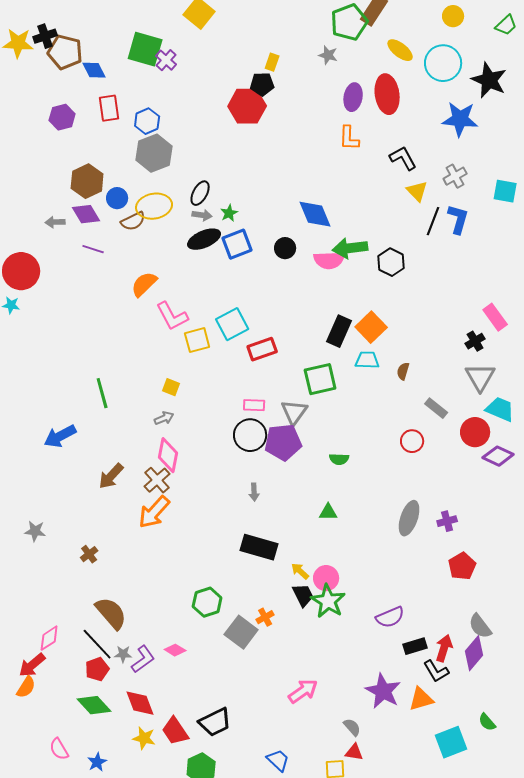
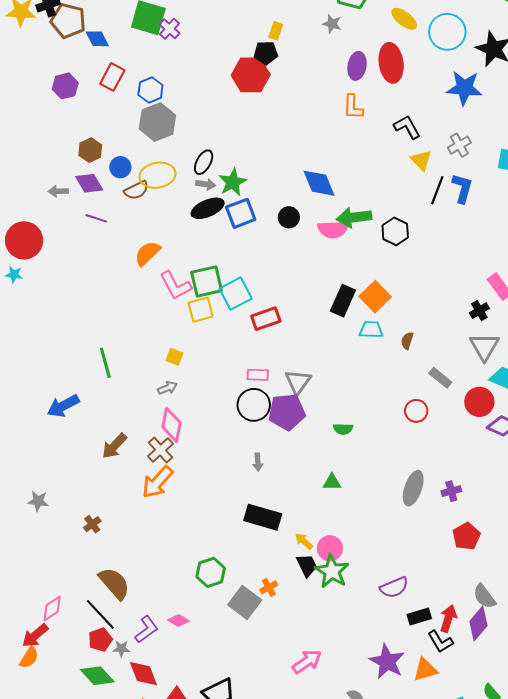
red rectangle: (109, 108) -> (112, 77), turned 36
brown hexagon: (87, 181) -> (90, 150), size x0.7
green star: (229, 213) -> (233, 182), size x1.6
green square: (320, 379) -> (207, 282), moved
gray star: (123, 654) -> (121, 649), moved

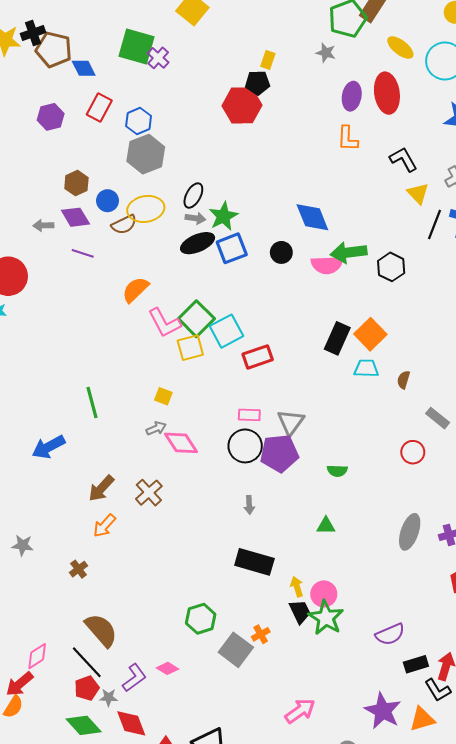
green square: (207, 282) -> (196, 319), turned -32
pink diamond: (171, 425) -> (181, 443), moved, turned -44
orange arrow: (157, 482) -> (104, 526), moved, size x0.7
yellow arrow: (304, 541) -> (297, 587), turned 30

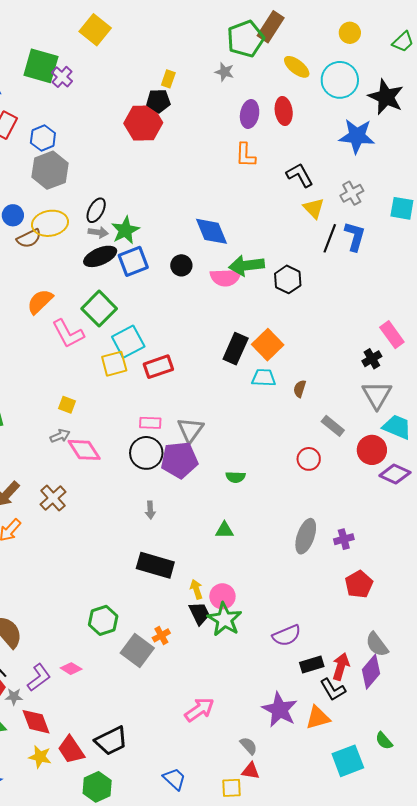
red ellipse: (387, 93) -> (284, 111), size x0.7
green square: (196, 319) -> (99, 309), moved
yellow square: (190, 348) -> (114, 364), moved

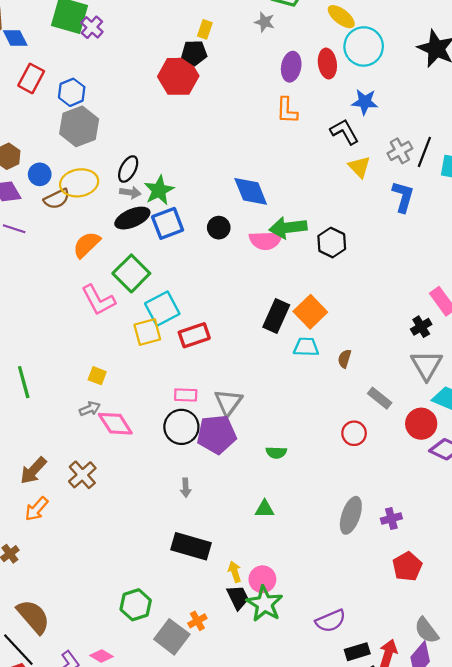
cyan circle: (340, 80) -> (364, 46), moved
blue star: (357, 136) -> (365, 102), moved, size x0.7
black line: (330, 238) -> (424, 152), moved
orange semicircle: (40, 302) -> (87, 245), moved

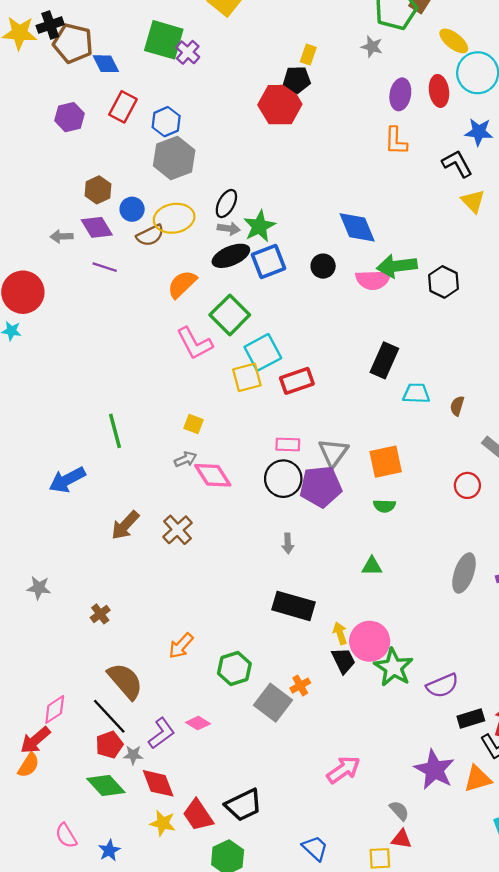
orange square: (310, 312) -> (386, 462), moved, turned 32
orange arrow: (36, 509) -> (181, 646), moved
pink circle: (262, 579) -> (370, 641), size x1.4
green star: (265, 604) -> (394, 667), moved

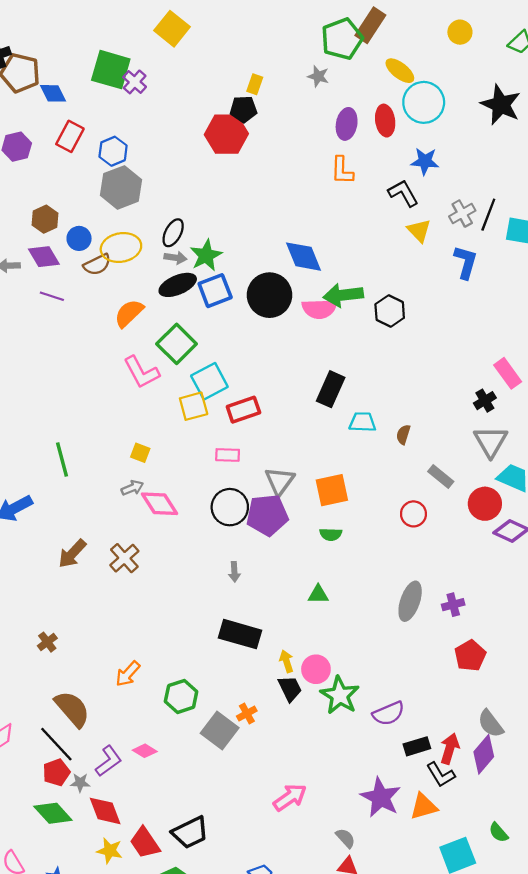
black circle: (323, 266) -> (269, 295), size x1.8
pink rectangle: (288, 445) -> (228, 455), moved
pink circle: (370, 641) -> (316, 669), size x0.7

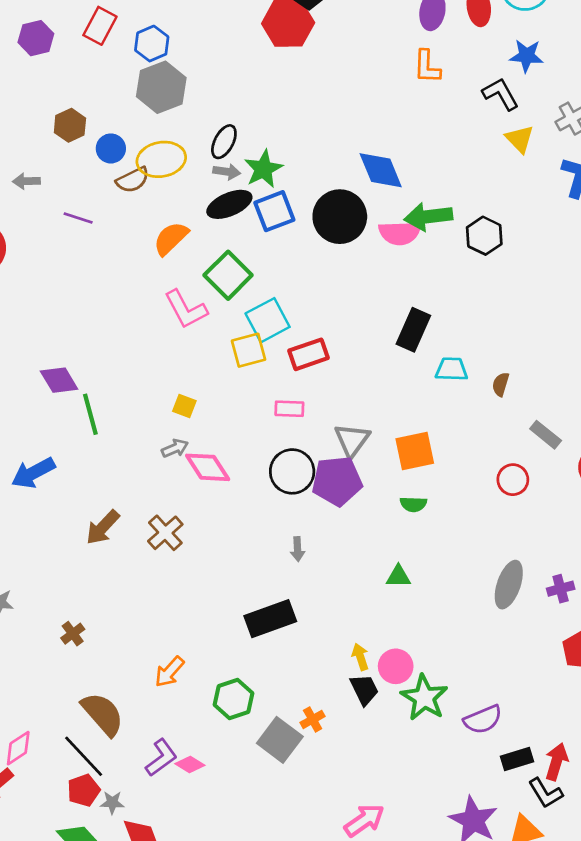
purple diamond: (44, 257) -> (59, 380), moved
black rectangle: (240, 634) -> (270, 619), moved, turned -36
purple L-shape: (109, 761) -> (161, 758), moved

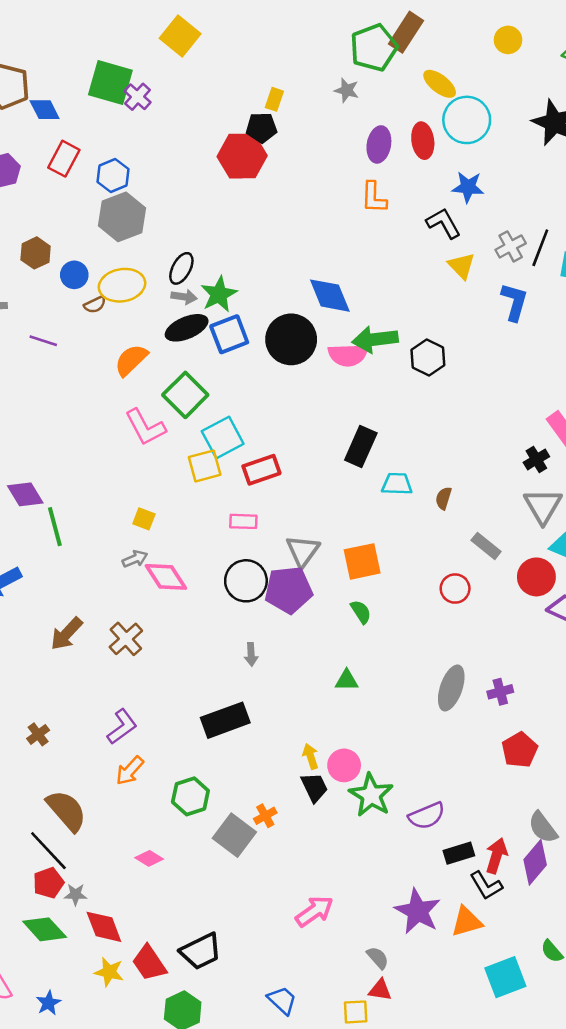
brown semicircle: (133, 180) -> (95, 305), size x0.7
green semicircle: (413, 504) -> (361, 612), turned -125
purple L-shape: (161, 758) -> (122, 727), moved

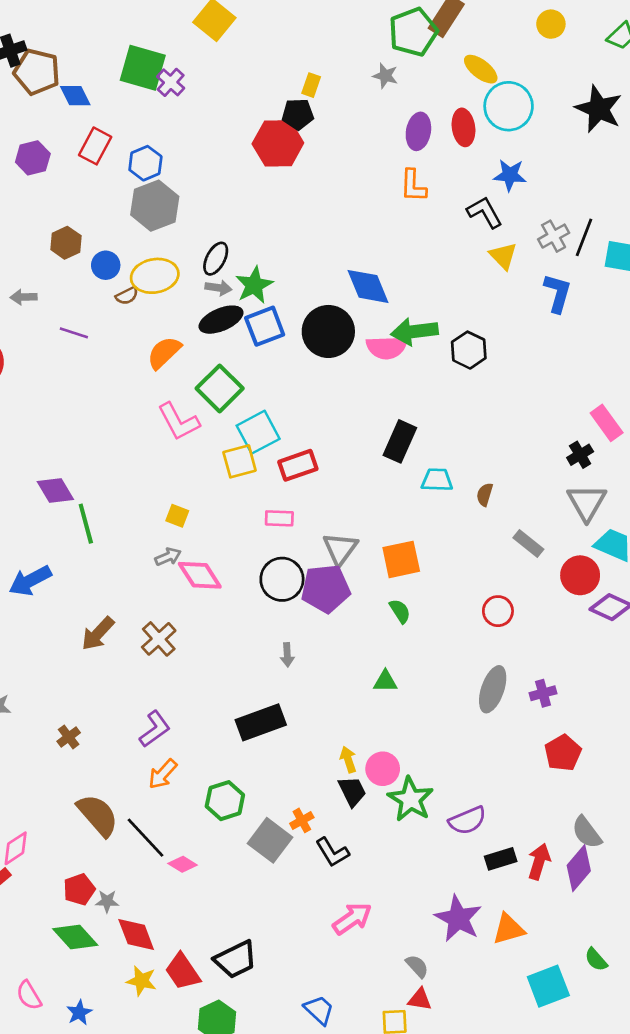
red circle: (455, 589) -> (498, 611), moved
black line: (48, 851) -> (145, 838), moved
black L-shape: (486, 885) -> (332, 852), moved

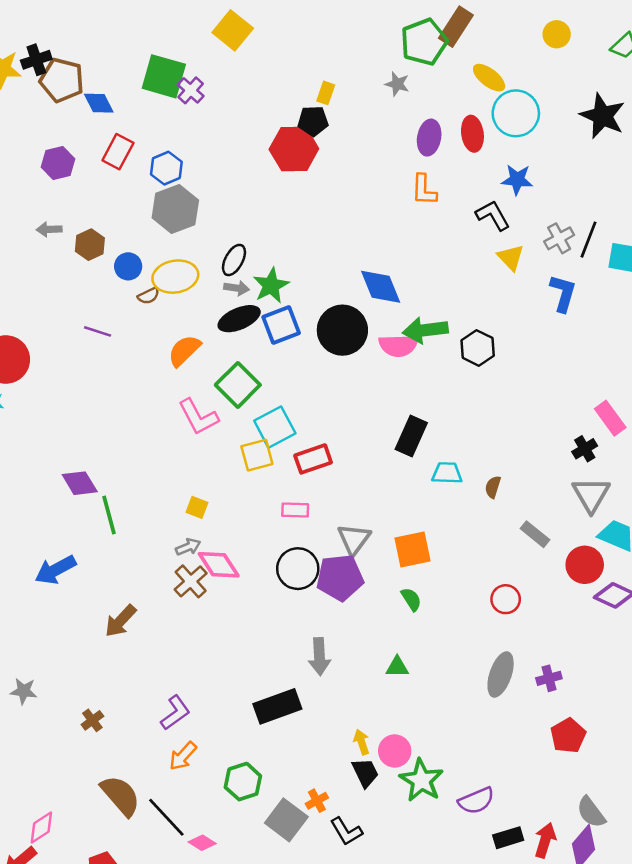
gray arrow: (24, 297) -> (49, 229), moved
brown cross: (159, 639) -> (191, 581), moved
gray arrow: (287, 655) -> (319, 657), moved, size x1.6

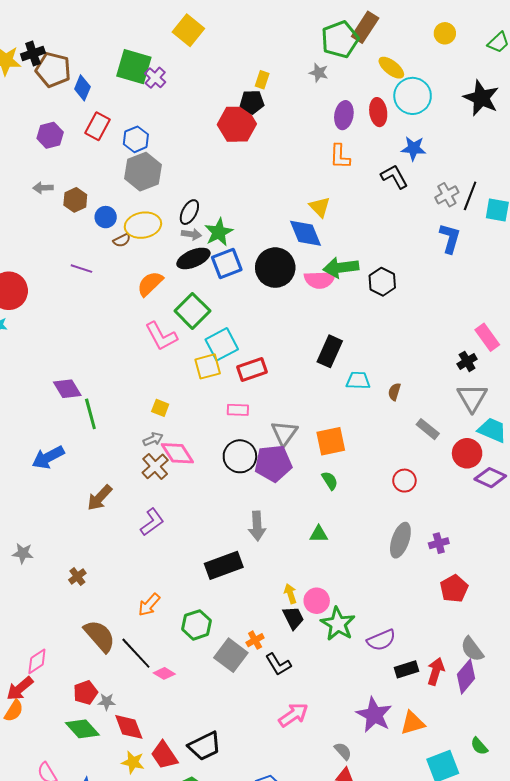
blue diamond: (99, 103) -> (82, 88), turned 50
yellow triangle: (511, 257) -> (320, 207), moved
purple L-shape: (175, 713) -> (152, 522), moved

